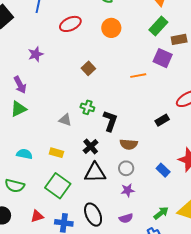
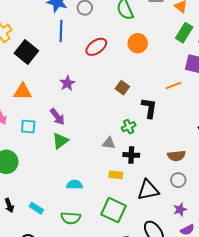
green cross: (87, 107) -> (129, 127), turned -32
black L-shape: (110, 121) -> (149, 108), moved
black cross: (91, 146) -> (131, 155), moved, turned -35
yellow rectangle: (56, 153) -> (116, 175), moved
purple star: (128, 190) -> (180, 210), moved

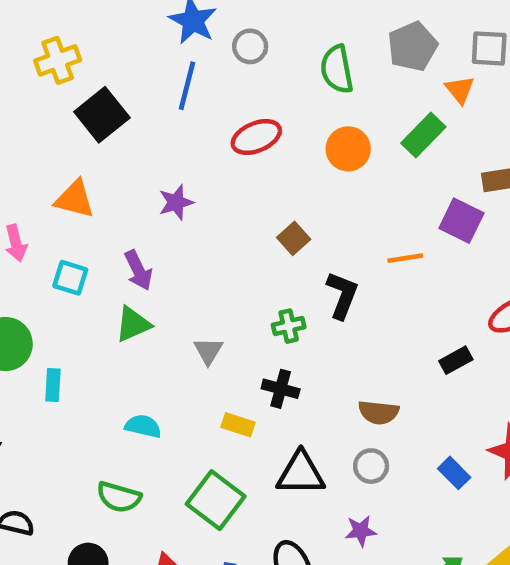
green rectangle: (184, 33) -> (423, 135), moved
gray triangle: (109, 143) -> (208, 351), moved, turned 40
cyan rectangle: (36, 208) -> (53, 385), moved, turned 48

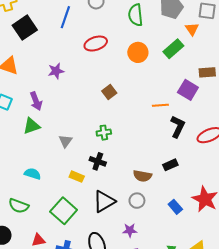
black L-shape: (342, 295) -> (178, 127), moved
black rectangle: (456, 360) -> (170, 165), moved
black triangle: (301, 473) -> (104, 201), turned -35

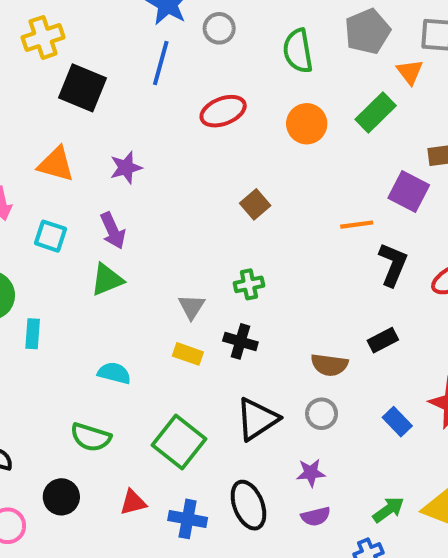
black square: (25, 28) -> (82, 88), turned -30
purple star: (56, 71) -> (126, 168), moved
gray triangle: (66, 141) -> (192, 307), moved
yellow rectangle: (77, 177) -> (188, 354), moved

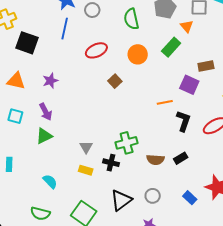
brown square: (255, 204) -> (115, 81), moved
green cross: (249, 284) -> (127, 143), moved, size x1.5
brown semicircle: (329, 365) -> (155, 160), moved
cyan semicircle: (114, 373) -> (50, 181), turned 35

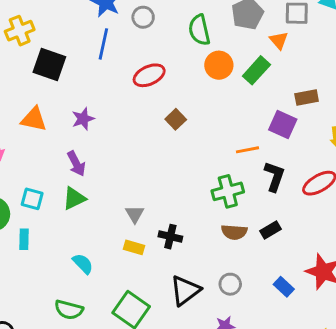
orange circle: (138, 54) -> (219, 65), moved
cyan square: (15, 116) -> (32, 199), moved
green cross: (127, 143) -> (228, 191), moved

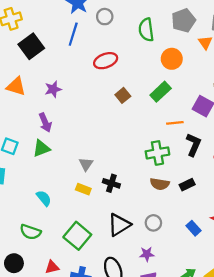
black square: (49, 65) -> (31, 46), turned 30
orange circle: (219, 65) -> (172, 59), moved
green rectangle: (256, 70) -> (161, 92), moved

